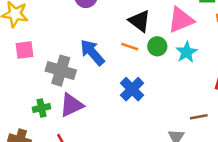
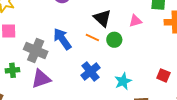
pink triangle: (181, 20) -> (135, 21), size x0.6
cyan star: (186, 52) -> (123, 81), moved
green cross: (42, 108) -> (12, 70), moved

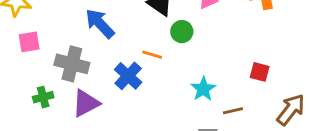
orange line: (92, 38) -> (152, 55), moved
blue arrow: (62, 39) -> (100, 24), moved
blue cross: (91, 71) -> (128, 76), moved

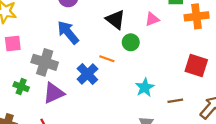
red square: (260, 72) -> (196, 65), moved, size x1.5
green cross: (43, 97) -> (21, 87), turned 32
brown line: (233, 111) -> (175, 101), moved

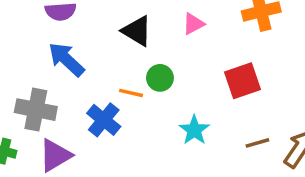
green circle: (131, 42) -> (160, 78), moved
red square: (196, 65) -> (242, 81), moved, turned -30
brown line: (175, 101) -> (257, 143), moved

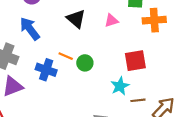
green circle: (160, 78) -> (85, 63), moved
blue cross: (104, 120) -> (46, 70), turned -30
cyan star: (194, 130) -> (120, 86), moved

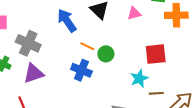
blue arrow: (30, 29) -> (67, 20), moved
blue cross: (46, 70) -> (81, 70), moved

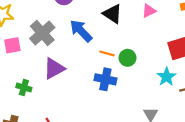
gray cross: (28, 43) -> (42, 33), moved, turned 35
purple triangle: (34, 73) -> (54, 68), moved

